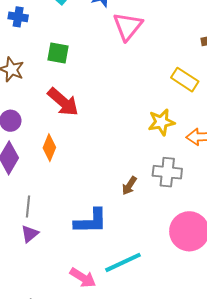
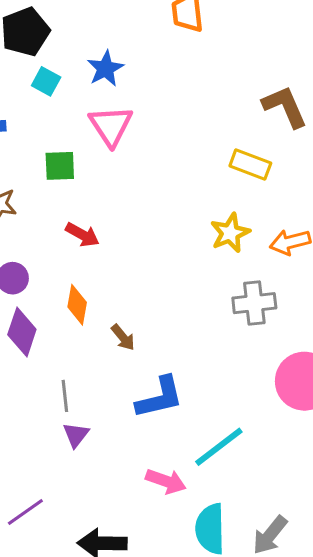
pink triangle: (128, 26) -> (111, 126), moved
red arrow: (63, 102) -> (82, 235), size x0.7
brown arrow: (129, 186) -> (123, 337), moved, turned -60

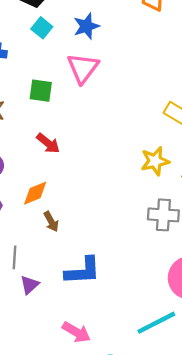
orange diamond: (77, 305) -> (35, 193), turned 48
brown arrow: (123, 337) -> (51, 222), moved
purple triangle: (76, 435) -> (30, 285), moved
cyan line: (219, 447) -> (156, 323), moved

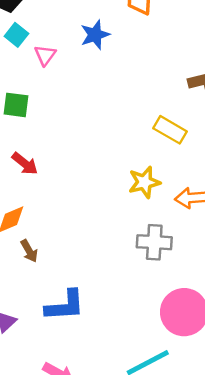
blue star: (86, 26) -> (95, 35), moved
pink triangle: (83, 68) -> (45, 55), moved, size x0.6

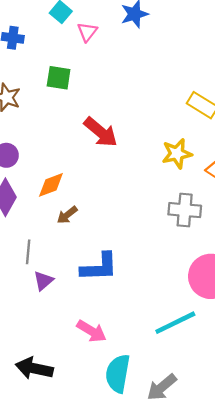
red arrow: (25, 164) -> (101, 132), moved, size x1.4
brown arrow: (29, 251) -> (67, 215), turned 80

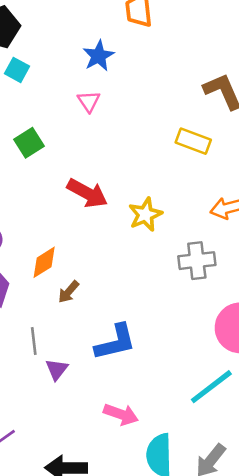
pink triangle: (87, 32) -> (89, 101), moved
green square: (59, 78) -> (29, 143), turned -30
yellow star: (177, 154) -> (145, 214), moved

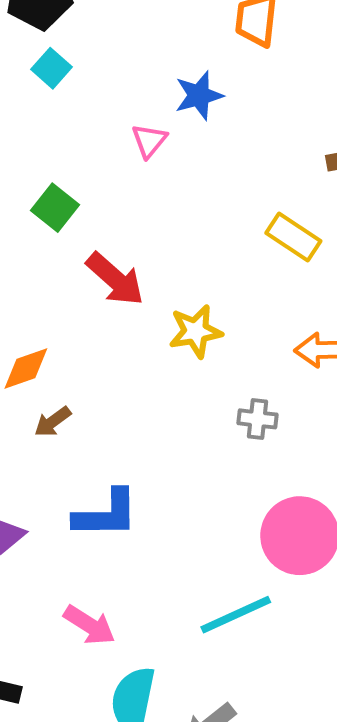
blue star: (98, 56) -> (199, 96), moved
green square: (29, 143) -> (55, 208), moved, turned -32
gray cross: (197, 261) -> (258, 419), size x0.7

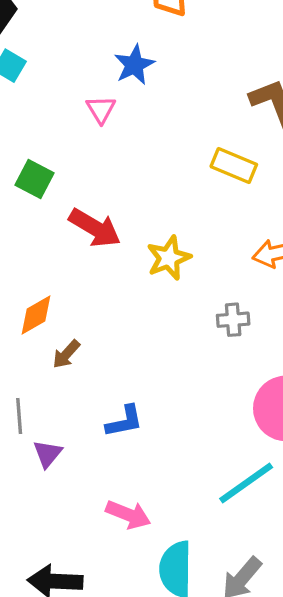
blue L-shape: (106, 514) -> (124, 421), size x0.7

